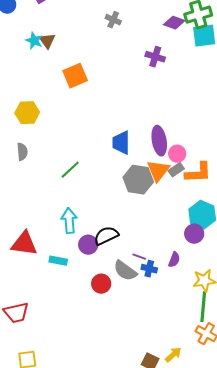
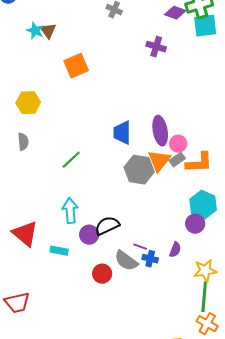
red triangle: (24, 244) -> (25, 234), turned 32

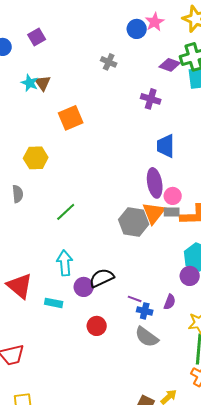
yellow hexagon: (28, 103) -> (36, 158), moved
blue trapezoid: (122, 133) -> (166, 146), moved
gray rectangle: (177, 160) -> (172, 212), turned 35
gray semicircle: (126, 261) -> (147, 337), moved

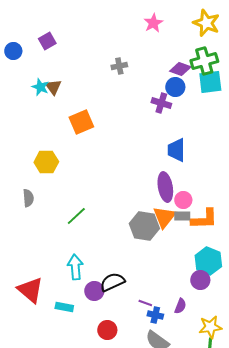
pink star: (155, 22) -> (153, 23), moved
blue circle: (137, 29) -> (175, 87), moved
gray cross: (109, 62) -> (119, 66), turned -35

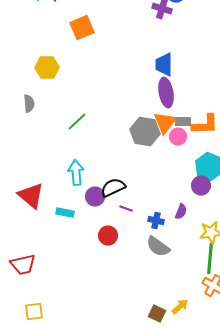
blue trapezoid: (176, 150) -> (164, 65), moved
pink circle: (183, 200) -> (178, 137), moved
purple line: (145, 303) -> (126, 209), moved

